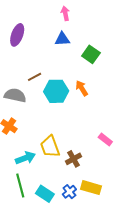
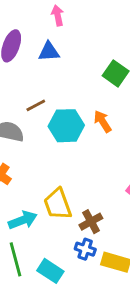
pink arrow: (65, 13) -> (58, 15), moved
blue triangle: (62, 39) -> (49, 52), moved
blue cross: (69, 192) -> (85, 249), moved, turned -32

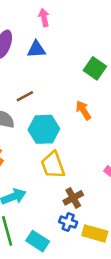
cyan hexagon: (66, 126) -> (44, 129), moved
yellow trapezoid: (58, 204) -> (53, 165), moved

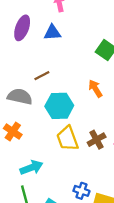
brown cross: (73, 198) -> (97, 140), moved

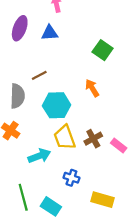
gray semicircle: (20, 97) -> (17, 96), turned 80
cyan arrow: (31, 168) -> (39, 156), moved
blue cross: (81, 191) -> (71, 178), moved

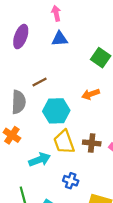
blue triangle: (50, 33) -> (60, 39), moved
orange arrow: (92, 88) -> (91, 94), turned -77
brown cross: (93, 139) -> (92, 143), turned 35

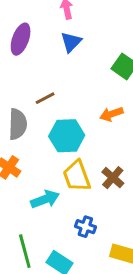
blue triangle: (60, 39) -> (71, 42), turned -42
brown cross: (92, 143) -> (113, 178), turned 35

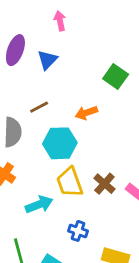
blue triangle: (71, 42) -> (47, 60), moved
orange arrow: (111, 114) -> (86, 113), moved

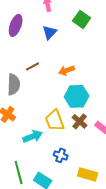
blue triangle: (47, 60) -> (50, 32), moved
green square: (116, 77) -> (82, 19), moved
cyan hexagon: (60, 143) -> (77, 96), moved

